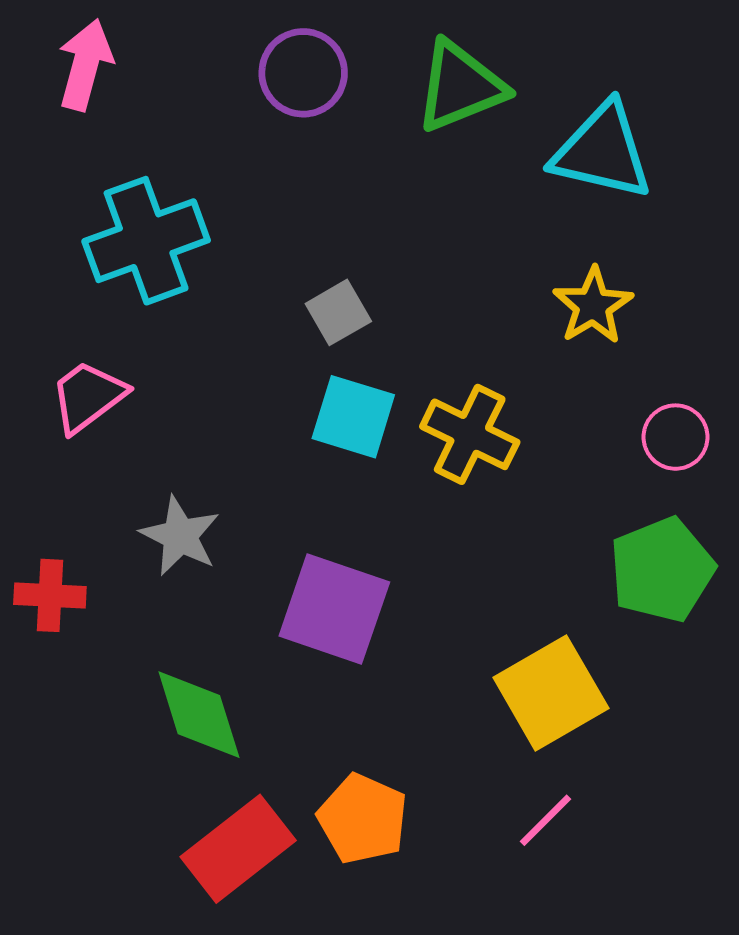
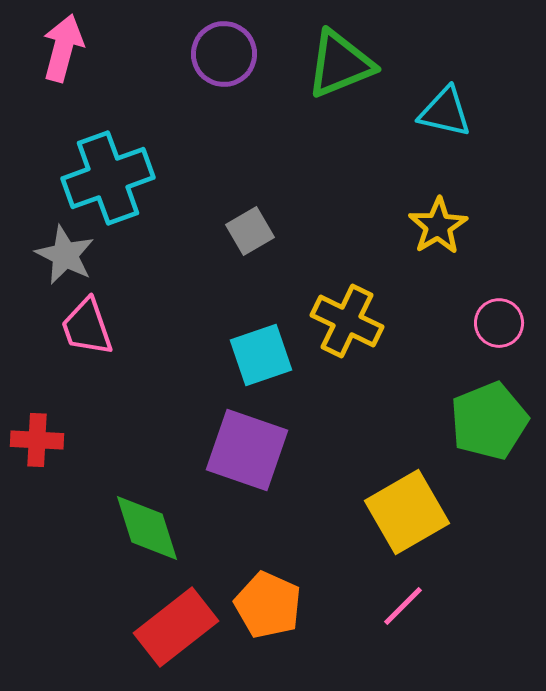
cyan triangle: (602, 151) -> (445, 112), size x0.7
pink trapezoid: (88, 396) -> (87, 327), moved, turned -72
cyan square: (353, 417) -> (261, 355), moved, turned -36
gray star: (180, 536) -> (65, 255), moved

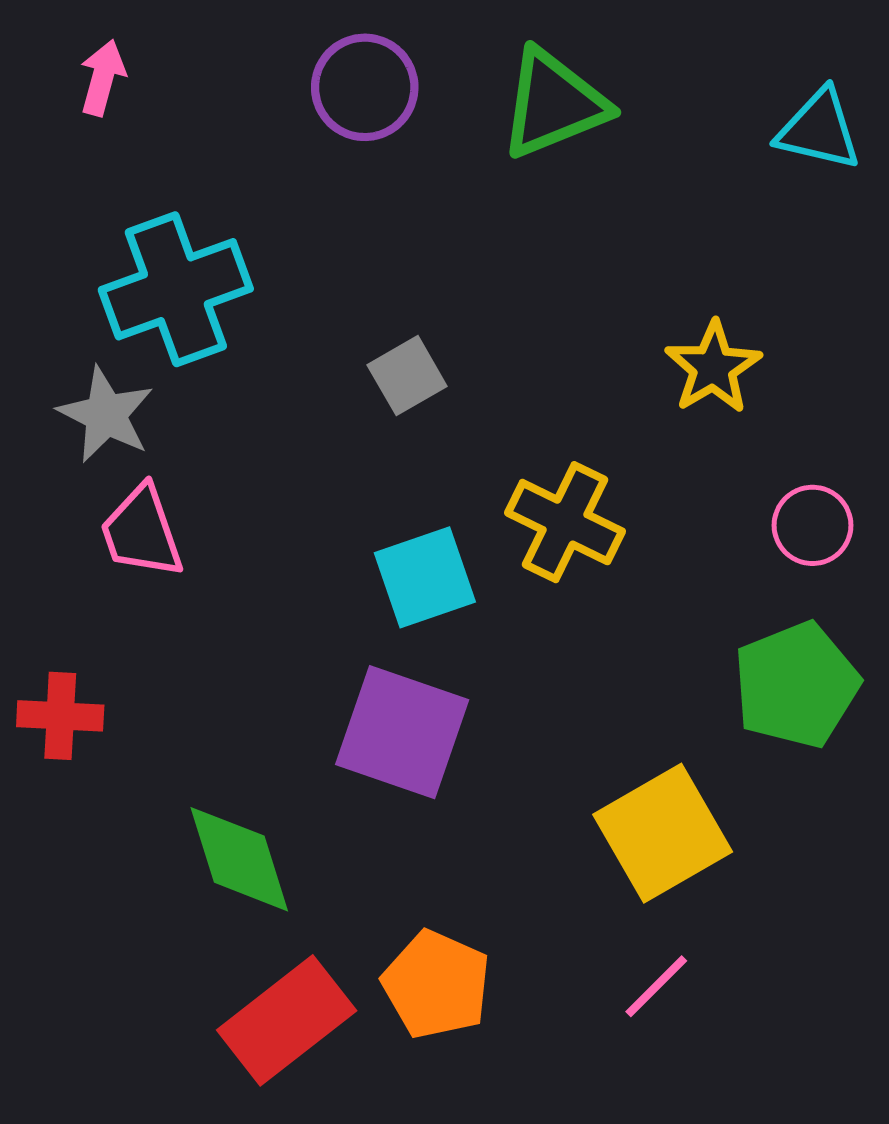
pink arrow: (63, 48) -> (103, 78), size x0.7
cyan triangle: (445, 112) -> (819, 130), moved

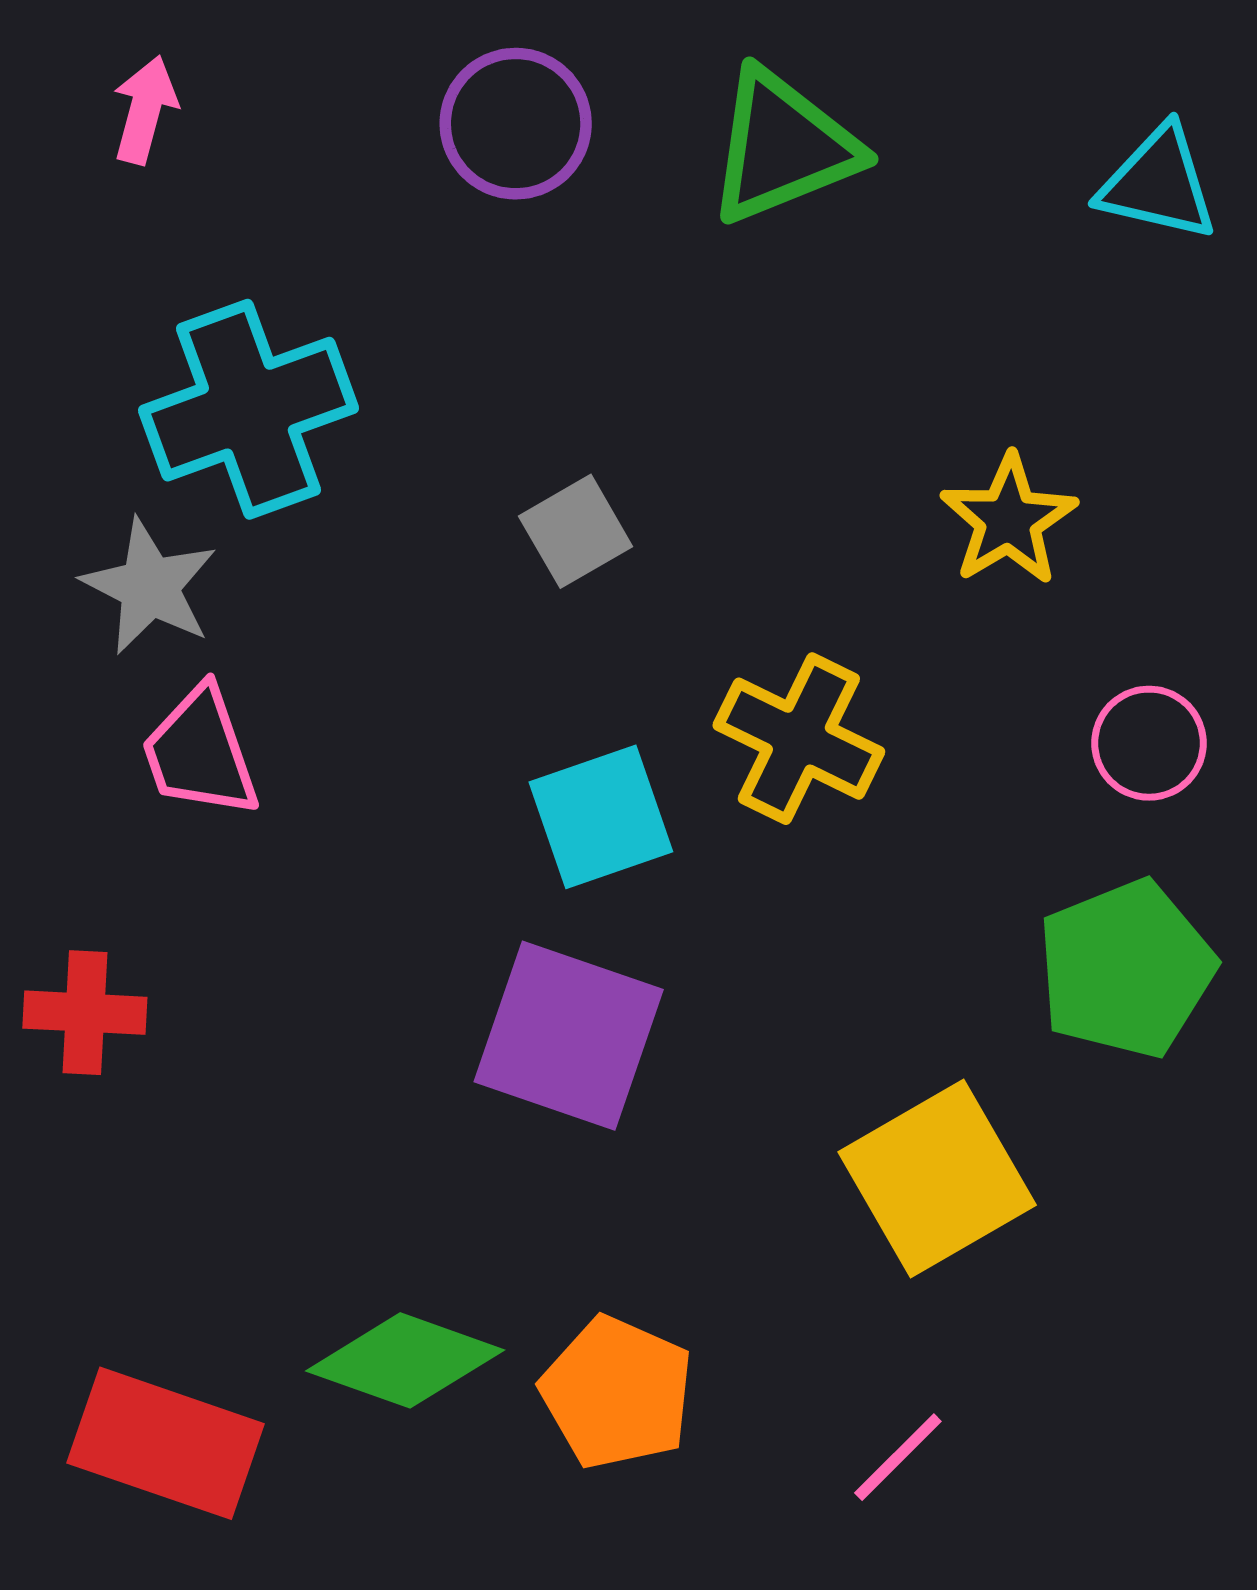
green diamond: (239, 859) -> (405, 1360), moved, turned -53
pink line: (656, 986) -> (898, 1457), moved
red rectangle: (287, 1020) -> (166, 1443), moved, turned 57

